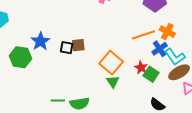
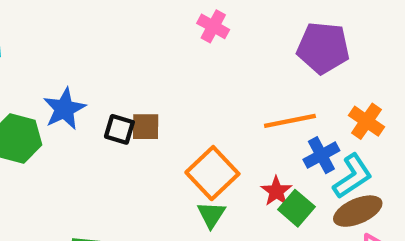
orange cross: (167, 32) -> (367, 121), moved
cyan L-shape: (175, 57) -> (353, 176), turned -95

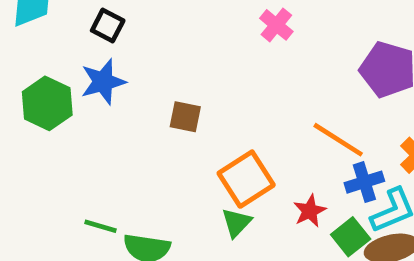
orange line: (290, 121) -> (338, 140), turned 33
black square: (119, 129) -> (108, 25), moved
green square: (296, 208) -> (351, 237), moved

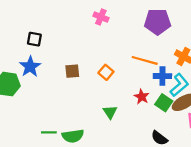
black square: (108, 25) -> (34, 39), moved
orange square: (246, 179) -> (106, 72), moved, size x0.6
blue cross: (364, 182) -> (162, 76), turned 35

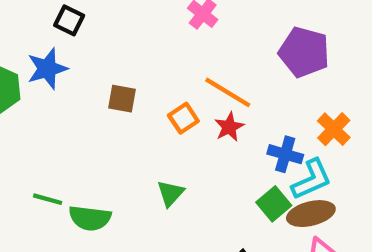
orange line: (145, 60) -> (228, 92), moved
red star: (142, 97) -> (229, 127), moved

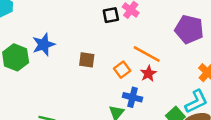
black square: (69, 20) -> (111, 15), moved, turned -35
blue cross: (285, 154) -> (133, 97), moved

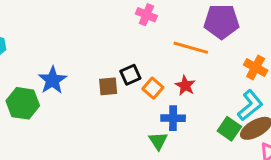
black square: (111, 15) -> (130, 75), moved
orange line: (147, 54) -> (191, 48), moved

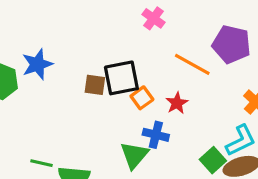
black square: (130, 75) -> (121, 78), size x1.6
green triangle: (158, 141) -> (134, 155), size x1.4

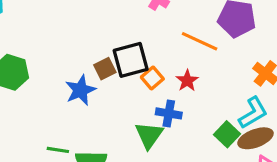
blue star: (37, 64) -> (80, 90), moved
brown square: (95, 85) -> (105, 69), turned -30

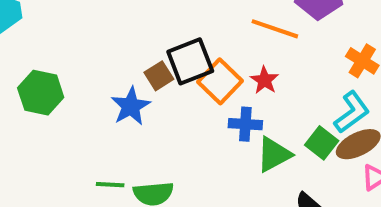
orange square: (152, 78) -> (220, 81), size x1.5
green triangle: (149, 135) -> (274, 154), moved, turned 32

